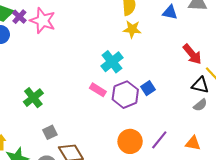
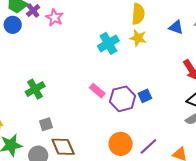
pink star: (43, 21) -> (54, 17), size x0.7
cyan cross: (112, 62) -> (108, 43), moved

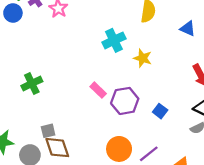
yellow star: (138, 38) -> (143, 58), moved
blue square: (145, 96) -> (160, 111), moved, turned -32
gray square: (46, 124) -> (48, 131), moved

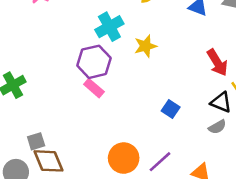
yellow star: (143, 58) -> (145, 46), turned -30
purple hexagon: (125, 101) -> (94, 62), moved

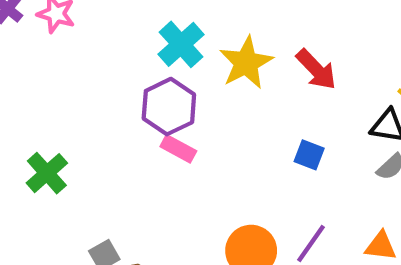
yellow star: (145, 46) -> (246, 63), size x1.4
red arrow: (217, 63) -> (316, 69), moved

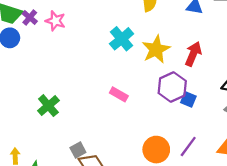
red arrow: (316, 69) -> (193, 54), turned -115
purple hexagon: (169, 107) -> (172, 87), moved

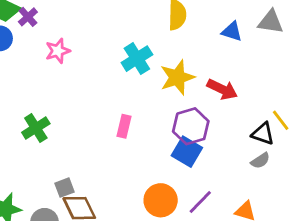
pink star: (55, 21) -> (58, 51), moved, turned 30
red arrow: (193, 54) -> (222, 89), turned 85
pink rectangle: (119, 94) -> (124, 126), turned 66
blue square: (188, 99) -> (187, 152), moved, size x1.5

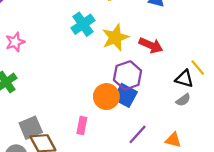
pink star: (58, 51) -> (15, 42), moved
pink rectangle: (124, 126) -> (82, 125), moved
gray square: (65, 188) -> (31, 128), size x1.5
orange circle: (161, 200) -> (106, 97), moved

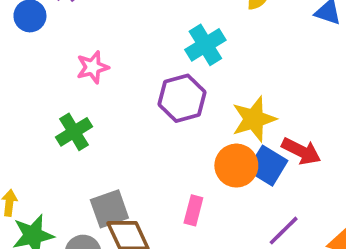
yellow star: (115, 38) -> (254, 119), moved
red arrow: (151, 45) -> (301, 151), moved
purple hexagon: (128, 75) -> (182, 98), moved

